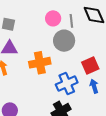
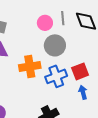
gray line: (71, 21) -> (63, 18), moved
blue cross: (67, 84) -> (56, 76), moved

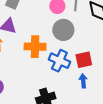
blue cross: (56, 76) -> (59, 61), turned 35

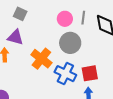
orange cross: (35, 47) -> (41, 59), turned 35

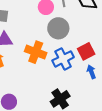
blue cross: (65, 74) -> (63, 59), turned -35

